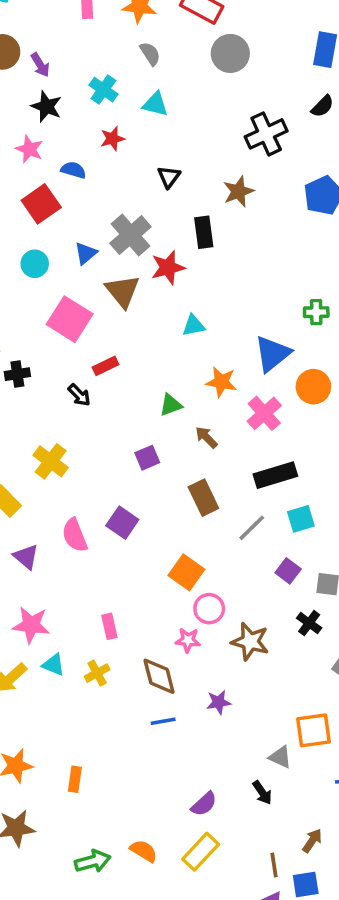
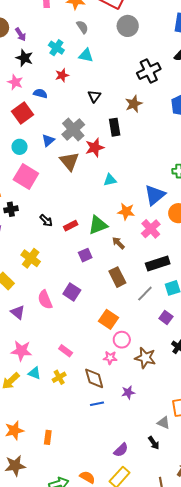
pink square: (70, 319) -> (26, 176), moved
red rectangle: (106, 366) -> (71, 226), moved
green triangle: (171, 405) -> (98, 225), size x1.5
pink rectangle: (109, 626) -> (66, 351), turned -40

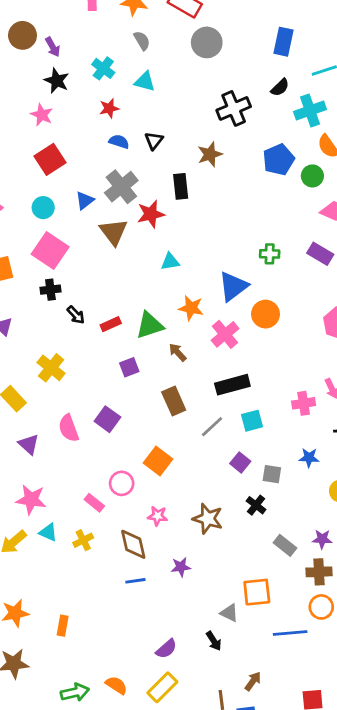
blue semicircle: (40, 93) -> (119, 142), moved
black cross: (11, 209) -> (50, 290), moved
pink circle: (122, 340) -> (122, 483), moved

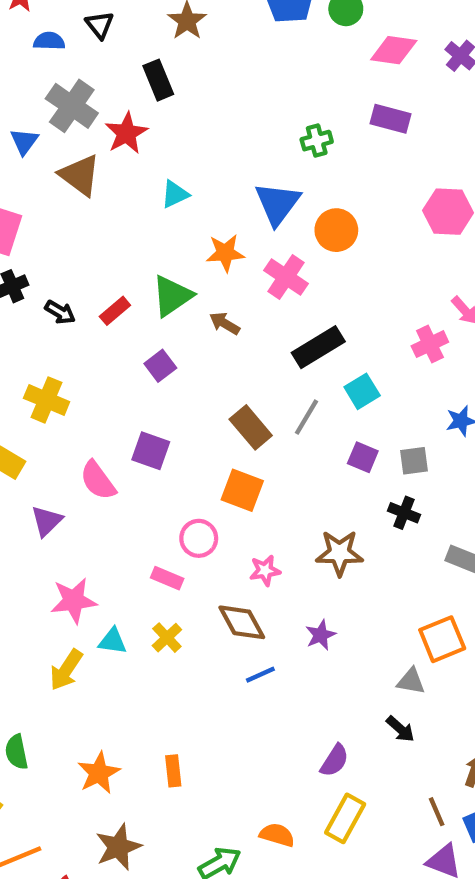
brown rectangle: (174, 401) -> (251, 427), moved
purple triangle: (29, 444) -> (47, 521), turned 50

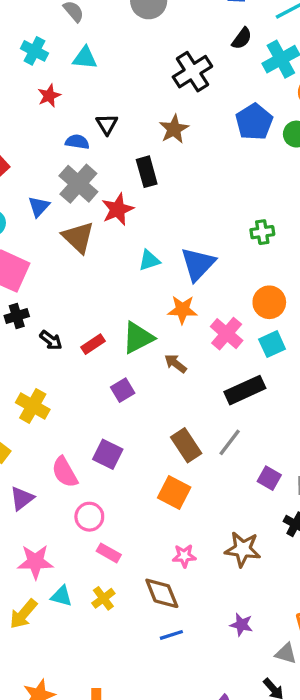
blue semicircle: (49, 41) -> (77, 142), moved
blue triangle: (277, 203) -> (198, 264), moved
cyan square: (362, 391) -> (272, 344), moved
pink circle: (199, 538) -> (89, 517), moved
purple star: (321, 635) -> (241, 625), moved, turned 30

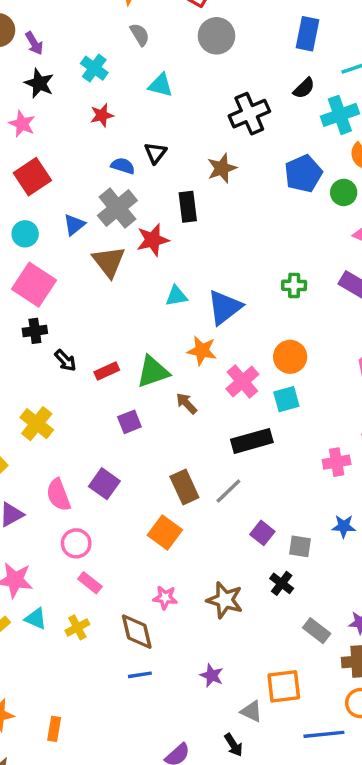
cyan triangle: (85, 58) -> (161, 85), moved

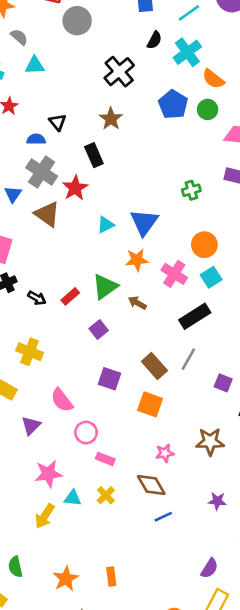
cyan triangle: (161, 85) -> (35, 65), moved
purple square: (104, 484) -> (109, 379), moved

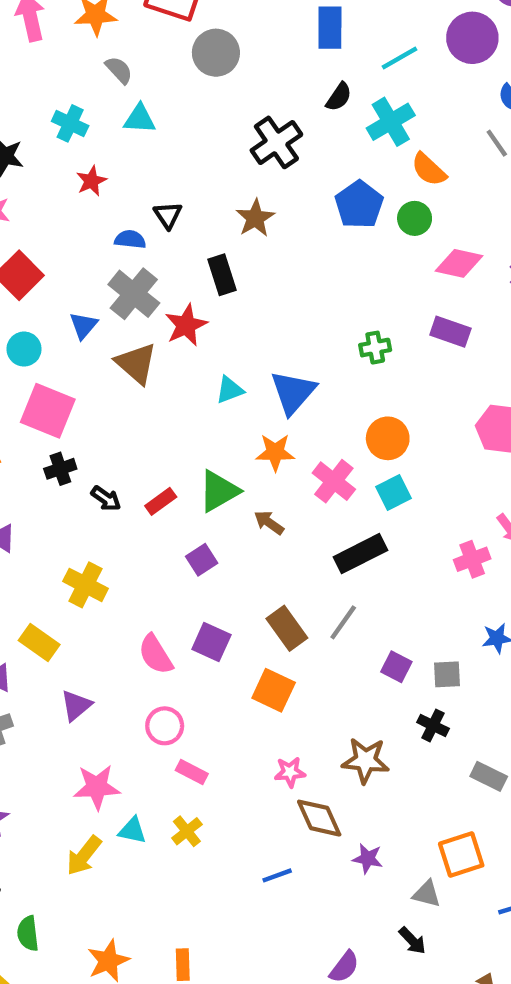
pink semicircle: (62, 400) -> (156, 654), moved
brown diamond: (151, 485) -> (319, 818), moved

